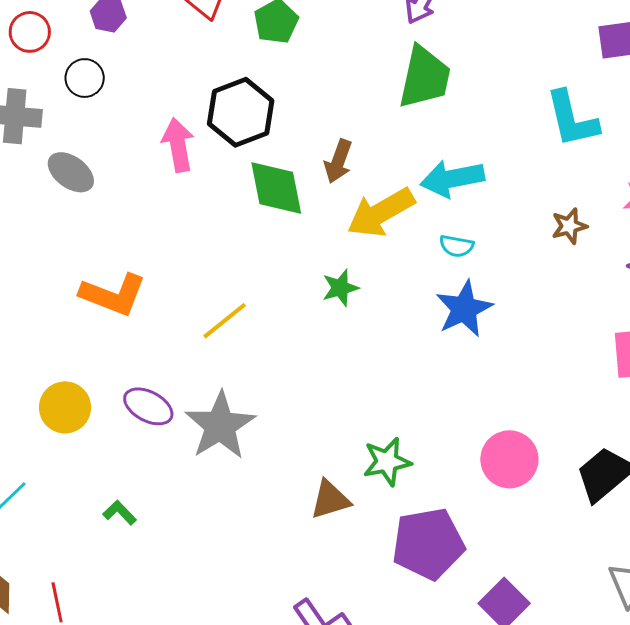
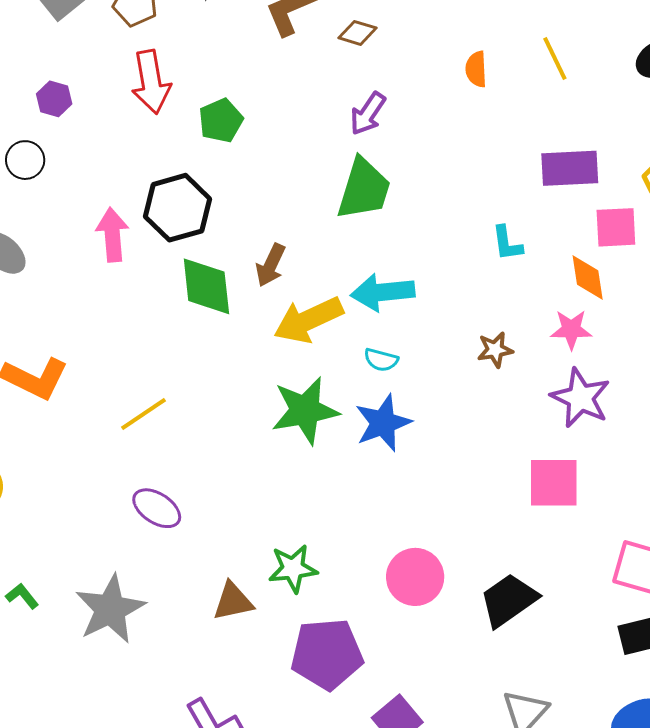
cyan L-shape: (572, 119) -> (507, 243), size x0.6
green star: (340, 288) -> (305, 410), moved, size x1.8
purple ellipse: (148, 406) -> (157, 508), moved
gray star: (220, 426) -> (110, 609), moved

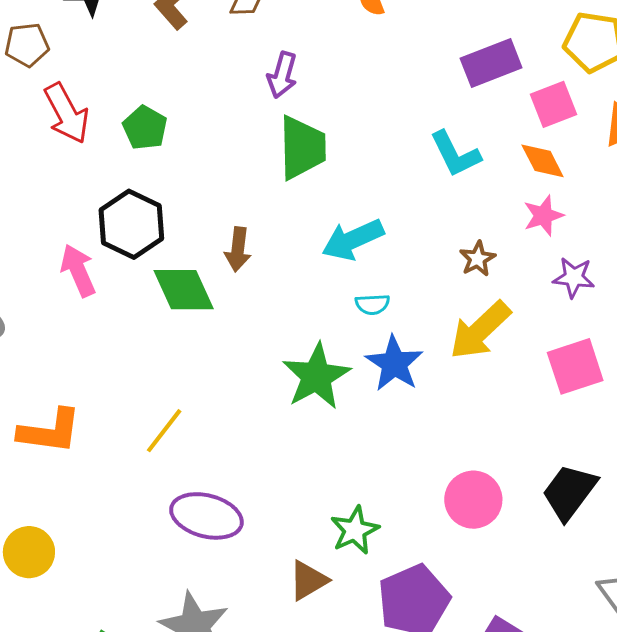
cyan L-shape: (507, 243) -> (455, 154), size x1.4
yellow arrow: (308, 320) -> (480, 330), moved
purple star: (581, 398) -> (574, 277), size x0.7
purple ellipse: (157, 508) -> (206, 516), size x1.4

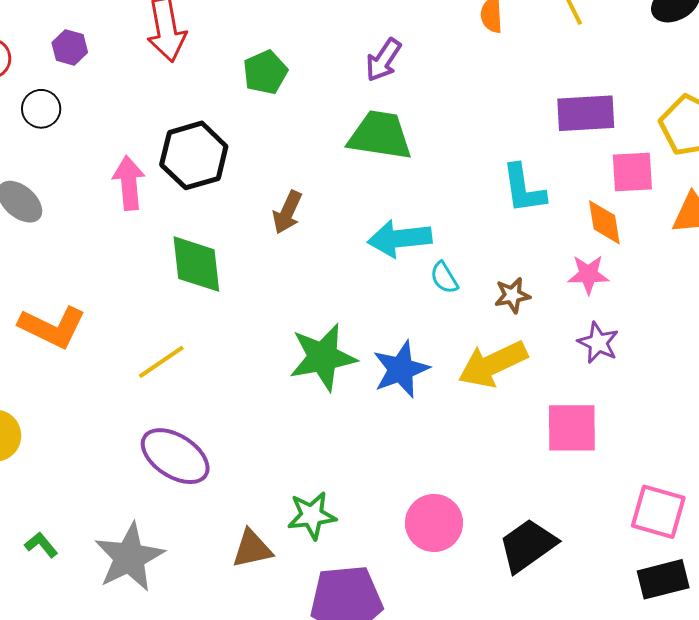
green pentagon: (145, 128) -> (265, 72), moved
green trapezoid: (302, 148) -> (380, 135), turned -98
green diamond: (184, 290) -> (196, 264), moved
cyan semicircle: (372, 304) -> (444, 278), moved, turned 44

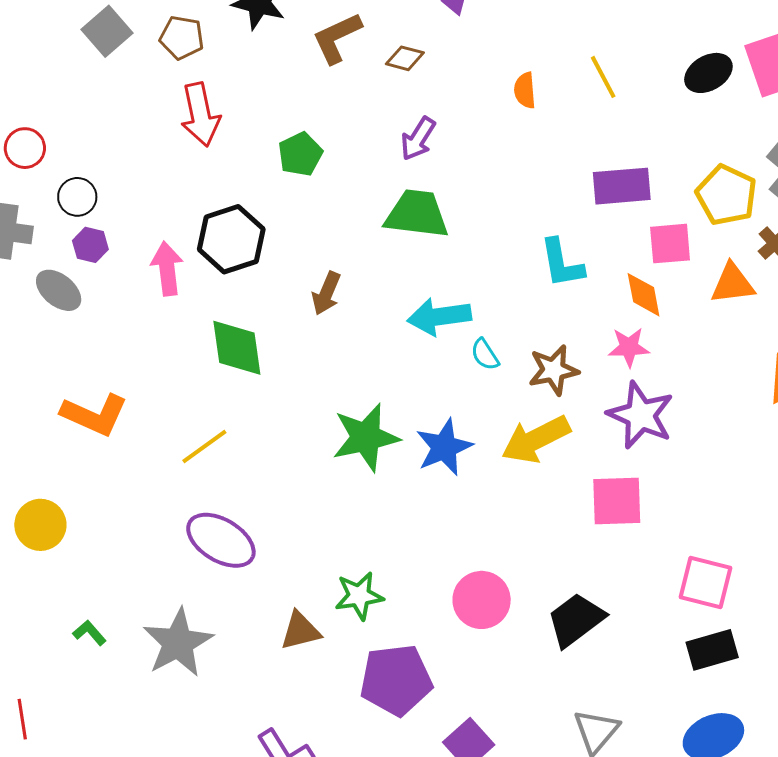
purple hexagon: (70, 47) -> (90, 245), moved
brown star: (512, 295) -> (554, 370), size x1.4
purple star: (598, 343) -> (641, 415), size x1.6

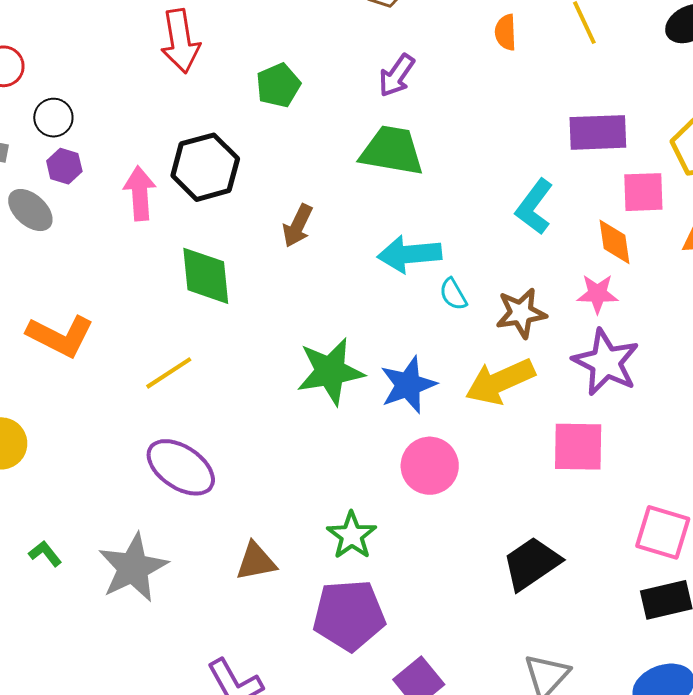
cyan L-shape: (562, 263) -> (534, 207), turned 44
green star: (359, 596) -> (352, 535), moved, turned -30
pink circle: (482, 600) -> (430, 466), moved

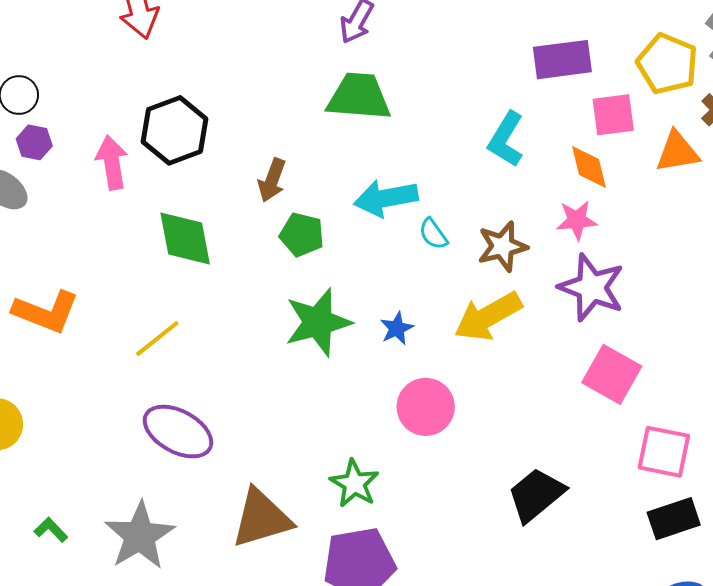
green pentagon: (278, 85) -> (302, 235), moved, turned -30
blue star: (408, 385) -> (397, 328), size x0.6
pink square: (578, 447) -> (612, 374), moved, turned 34
brown triangle: (256, 562) -> (261, 518), size x1.5

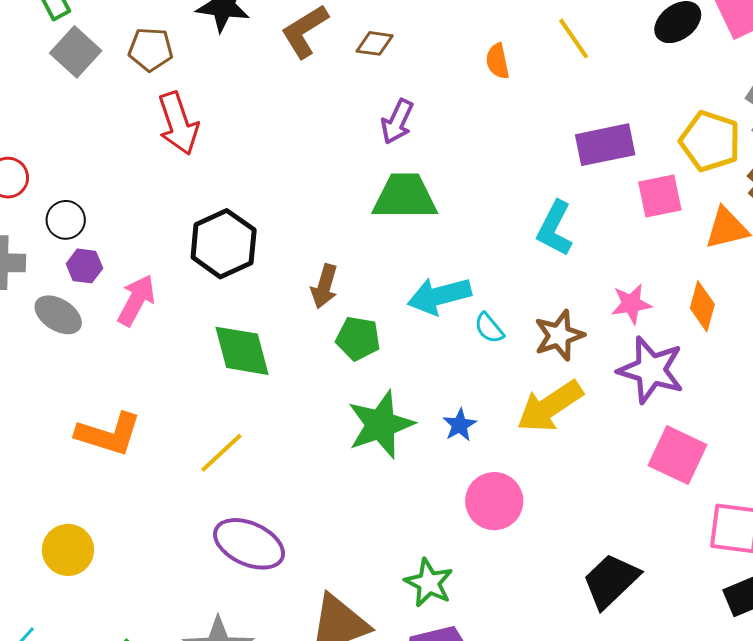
pink arrow: (112, 163) -> (136, 300), moved, turned 42
orange diamond: (589, 167) -> (702, 306), moved, turned 33

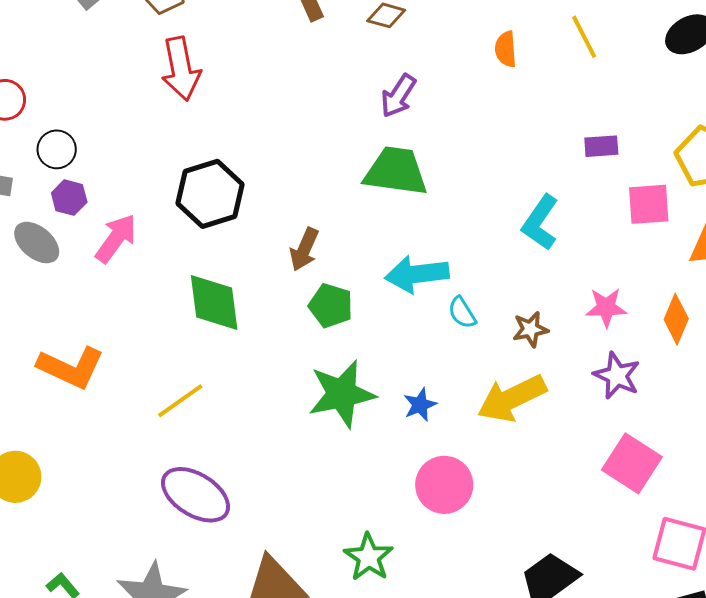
purple rectangle: (605, 145) -> (601, 146), size x0.6
brown star: (559, 335) -> (530, 329), size x0.7
purple star: (651, 370) -> (617, 376), size x0.7

